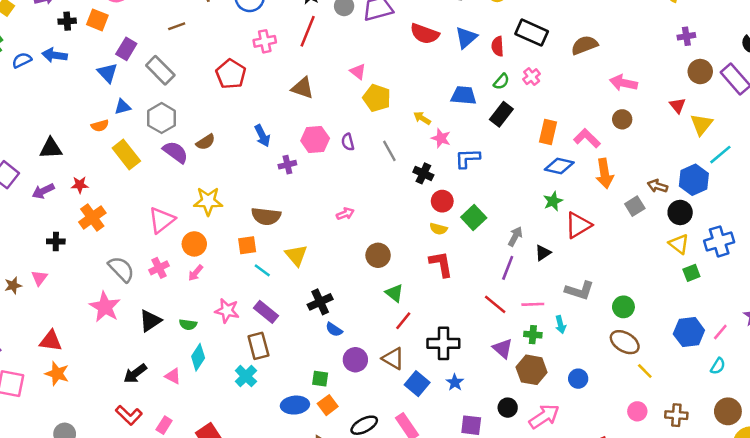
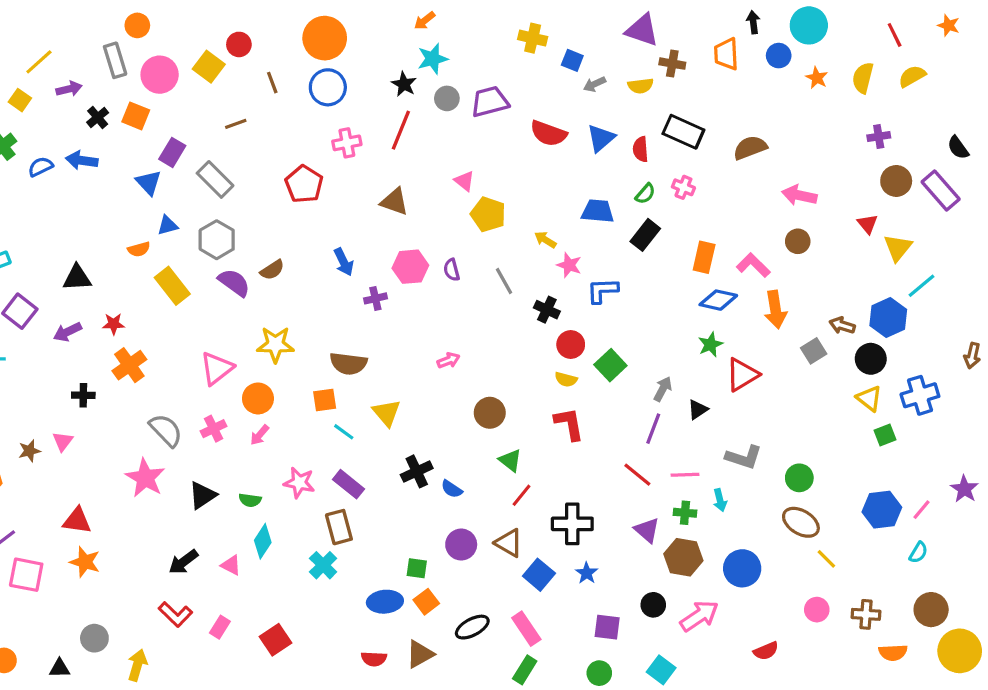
black cross: (67, 21) -> (98, 117), turned -36
pink cross: (532, 77) -> (683, 187), turned -30
blue semicircle: (334, 330) -> (452, 489), moved
blue circle: (578, 379) -> (742, 568), size x1.5

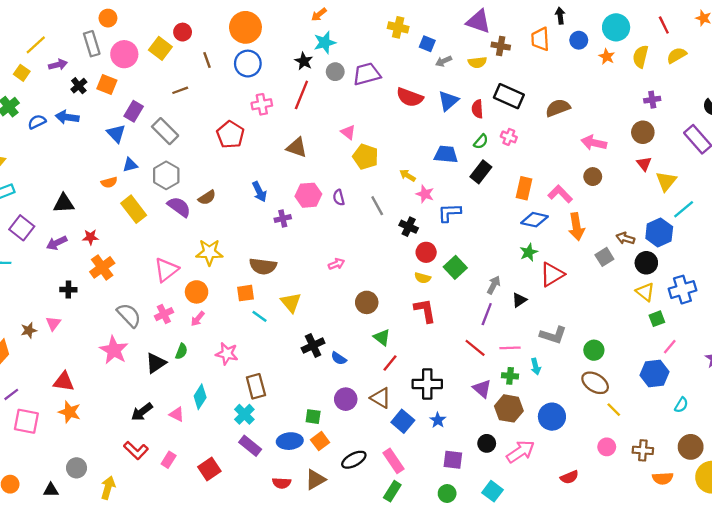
cyan circle: (809, 25) -> (616, 27), moved
brown circle: (896, 181) -> (643, 132), moved
purple rectangle: (348, 484) -> (250, 446), moved
green semicircle: (250, 500) -> (181, 351), moved, turned -77
pink line: (922, 510) -> (670, 347), moved

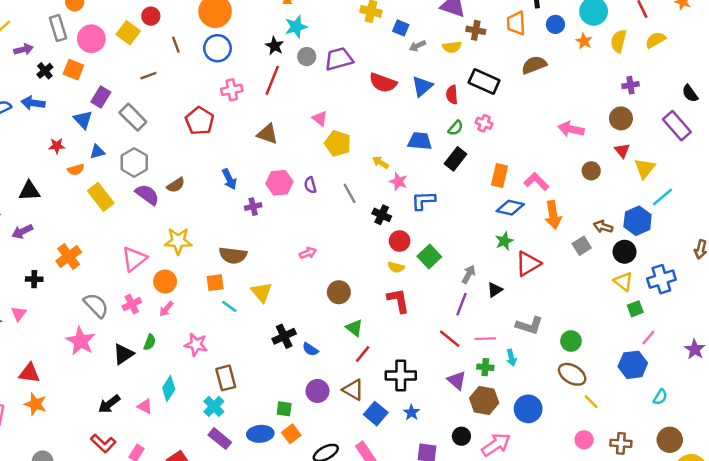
brown semicircle: (558, 108) -> (534, 65), moved
brown circle: (593, 177) -> (591, 171), moved
red star: (90, 237) -> (57, 146), moved

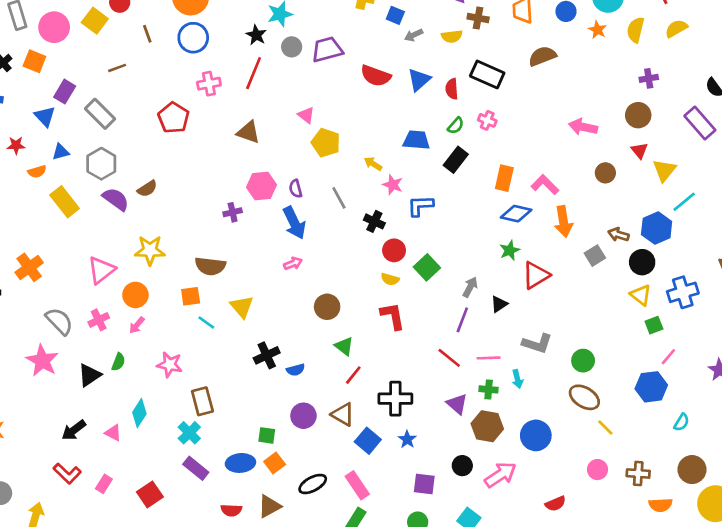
blue arrow: (229, 179) -> (294, 223), moved, size x1.4
blue semicircle: (310, 349) -> (296, 370), turned -49

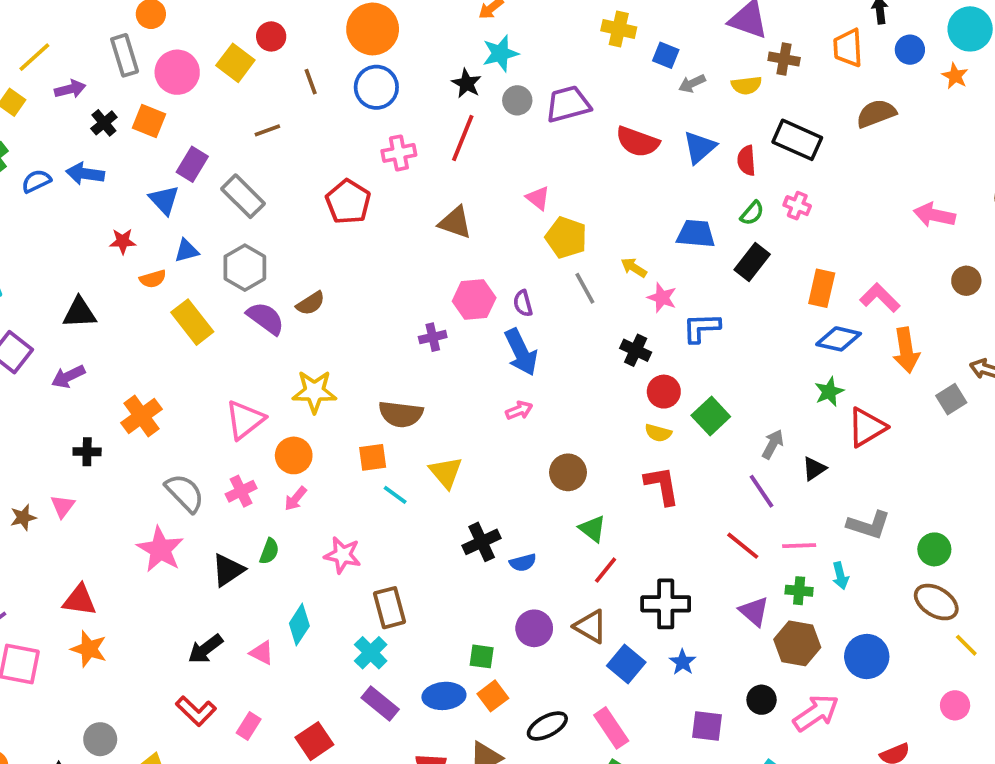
gray line: (339, 198) -> (585, 288), moved
purple line: (462, 320) -> (762, 491), turned -55

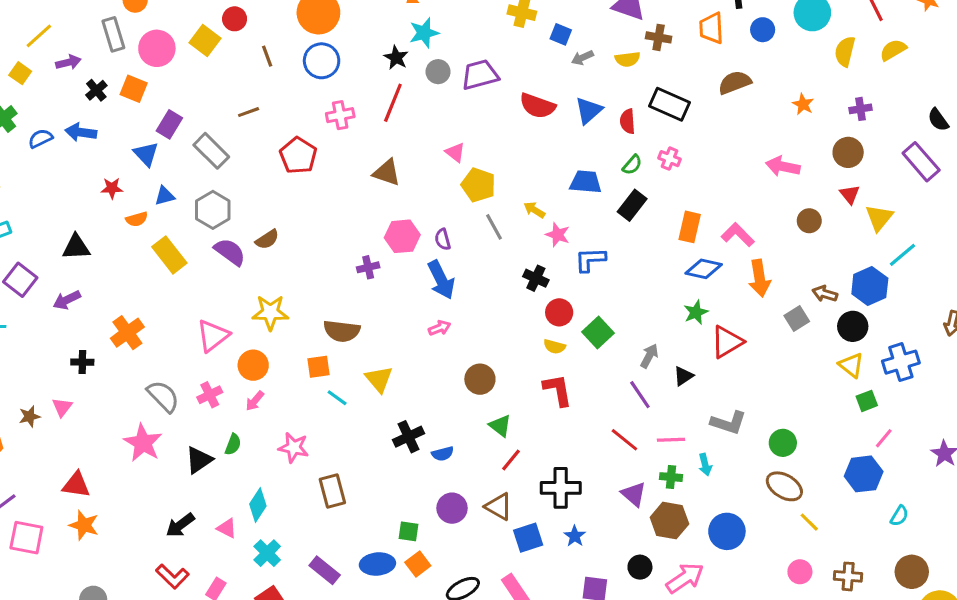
orange star: (955, 76) -> (803, 104), moved
brown line: (267, 130) -> (249, 112), moved
cyan cross: (371, 653) -> (267, 553), moved
blue square: (626, 664) -> (528, 538), turned 32

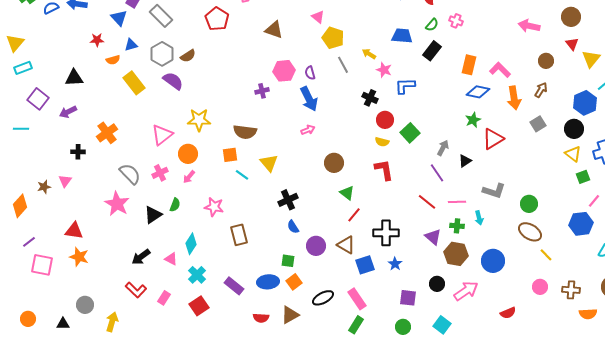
brown semicircle: (267, 239) -> (188, 56), moved
brown arrow: (825, 294) -> (541, 90), moved, turned 105
blue semicircle: (443, 454) -> (293, 227), moved, turned 72

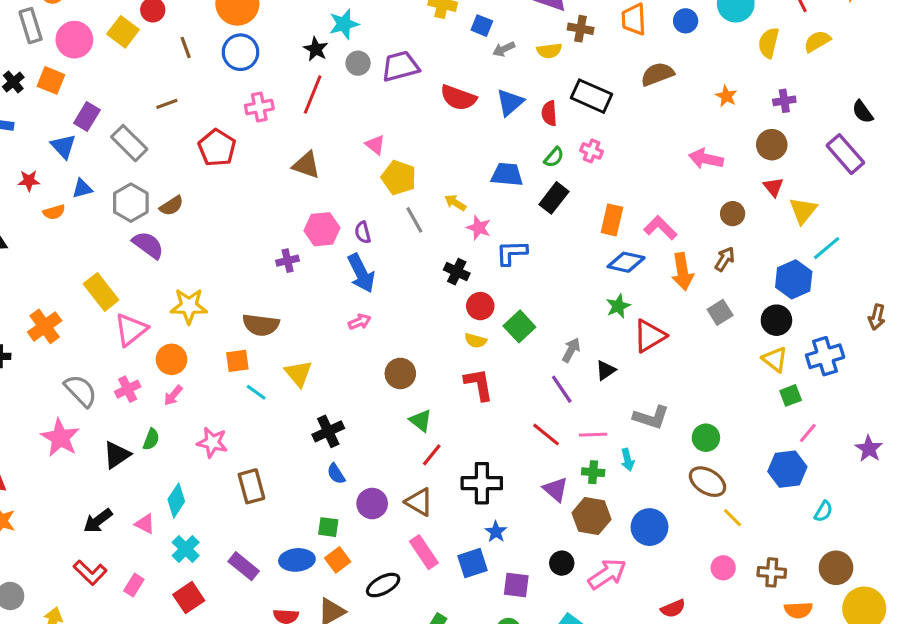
yellow rectangle: (134, 83) -> (101, 292), moved
blue square: (365, 265) -> (472, 563), moved
pink rectangle: (357, 299) -> (424, 552), moved

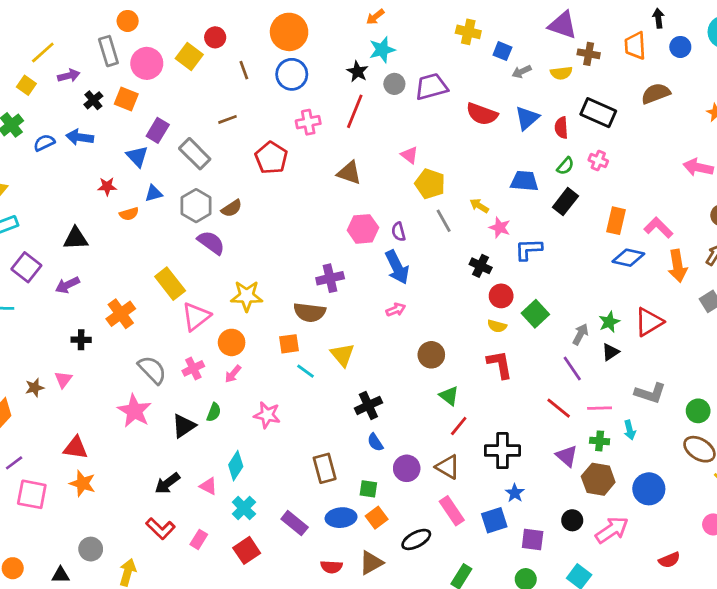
purple cross: (288, 261) -> (330, 278), moved, size x1.4
green star: (618, 306) -> (609, 322), moved
brown rectangle: (251, 486) -> (325, 468), moved

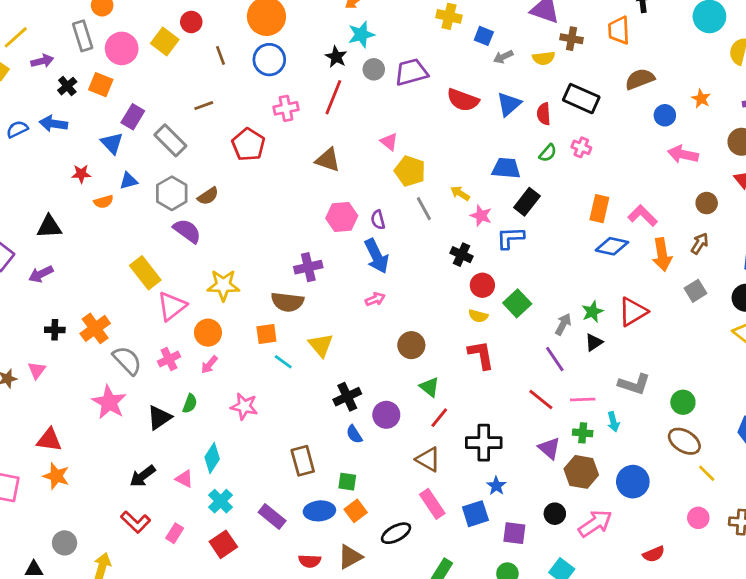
blue circle: (680, 47) -> (665, 115), moved
black rectangle: (565, 202) -> (527, 202), moved
orange cross: (121, 314) -> (95, 328), moved
purple circle: (407, 468) -> (386, 415), moved

